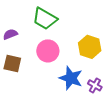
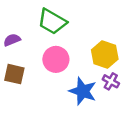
purple cross: (95, 85) -> (111, 81), moved

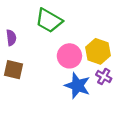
purple semicircle: (12, 40) -> (11, 38), turned 105
pink circle: (56, 59) -> (69, 56), moved

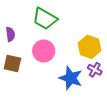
pink circle: (69, 56) -> (44, 51), moved

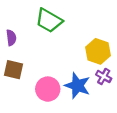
pink circle: (44, 51) -> (48, 89), moved

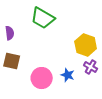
blue star: (77, 86) -> (68, 75), size x0.6

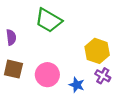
pink circle: (42, 78) -> (47, 75), moved

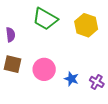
yellow hexagon: (97, 51) -> (86, 25), moved
purple cross: (103, 76) -> (97, 82), moved

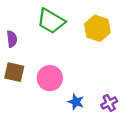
blue star: (71, 79) -> (76, 102), moved
purple cross: (97, 82) -> (109, 103), moved, turned 32

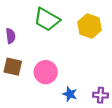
purple cross: (109, 103) -> (101, 95), turned 32

